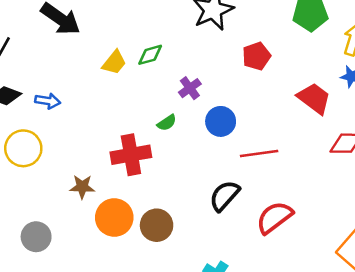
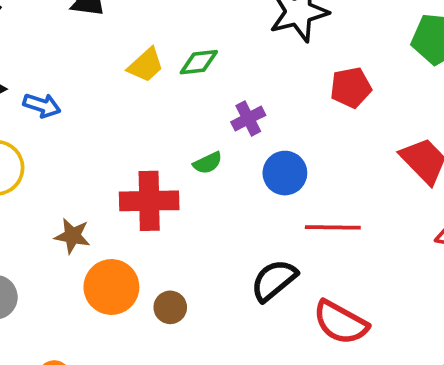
red semicircle: (274, 218) -> (341, 322), turned -123
brown circle: (157, 225) -> (170, 307), size x0.7

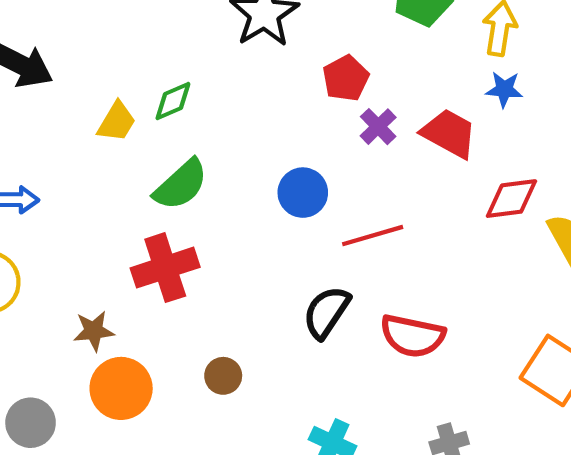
purple cross: (248, 119) -> (378, 127), moved
green semicircle: (208, 163) -> (181, 185), moved, size x1.8
orange circle: (111, 287) -> (121, 388), moved

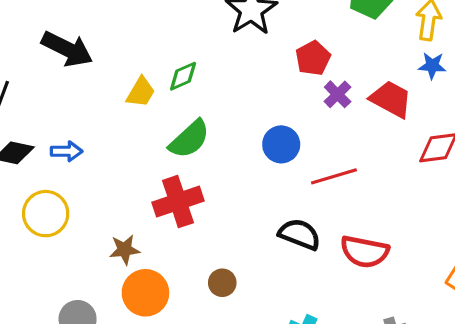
black semicircle: (326, 312) -> (300, 234), turned 78

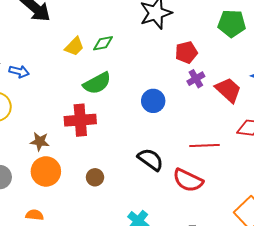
red line: (334, 176) -> (205, 145), moved

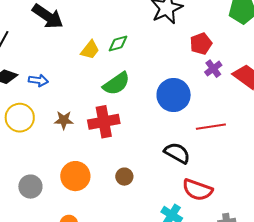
blue circle: (153, 101) -> (174, 95), size x1.4
brown star: (40, 141) -> (64, 120), moved
red line: (205, 145) -> (211, 127), moved
red semicircle: (188, 180) -> (198, 190), moved

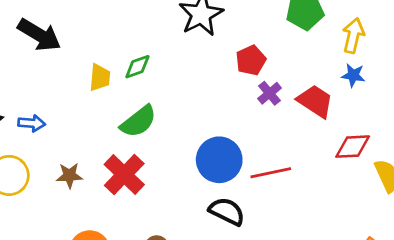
yellow trapezoid: (90, 50) -> (100, 77), turned -30
blue circle: (174, 95) -> (219, 160), moved
red cross: (104, 122) -> (124, 174), turned -32

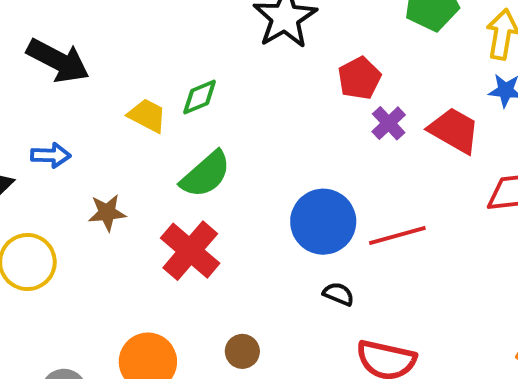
yellow trapezoid: (100, 77) -> (147, 115), turned -64
blue arrow: (32, 123) -> (51, 155), moved
brown star: (69, 175) -> (107, 213), moved
black semicircle: (227, 211) -> (338, 294), size x0.6

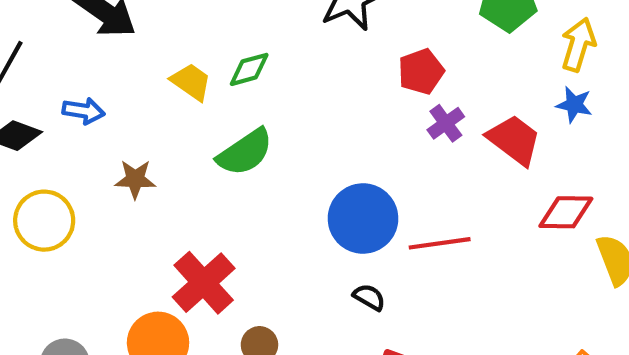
red cross: (190, 251) -> (204, 283), moved

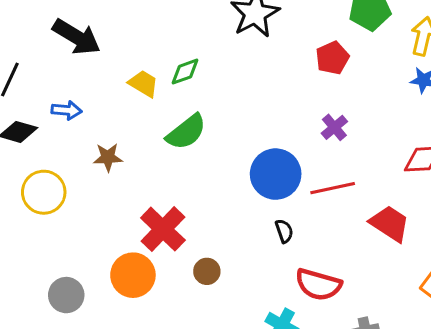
red pentagon: (421, 72) -> (332, 58), moved
purple cross: (446, 123) -> (334, 127), moved
red trapezoid: (514, 140) -> (390, 223), moved
black semicircle: (369, 297) -> (284, 231), turned 45

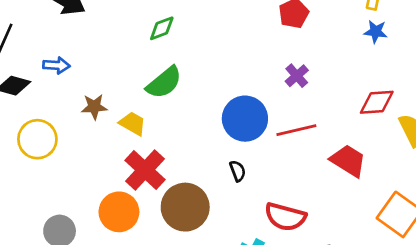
yellow trapezoid: (143, 84) -> (133, 124), moved
black semicircle: (284, 231) -> (238, 171), moved
brown circle: (207, 271) -> (185, 207), size x2.0

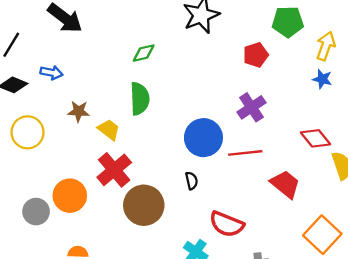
purple cross: (297, 76) -> (251, 107), size x1.4
green semicircle: (164, 83) -> (140, 99), turned -60
red diamond: (377, 102) -> (316, 138), turned 48
orange circle: (119, 212) -> (70, 196), moved

